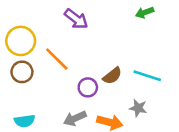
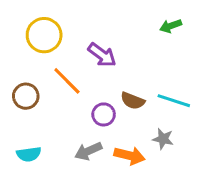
purple arrow: (76, 19) -> (102, 55), moved
yellow circle: (21, 41) -> (44, 35), moved
brown semicircle: (112, 76) -> (133, 101), turned 60

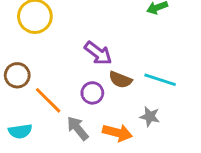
purple arrow: (102, 55) -> (98, 53), moved
orange line: (67, 81) -> (48, 100), moved
gray arrow: (88, 151) -> (78, 128), turned 75

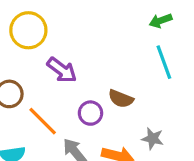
purple arrow: (98, 53) -> (62, 70), moved
cyan line: (160, 80) -> (164, 62), moved, turned 52

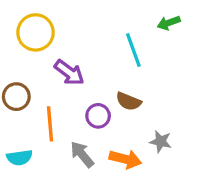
cyan line: (164, 62) -> (133, 50), moved
orange line: (43, 121) -> (50, 124), turned 40

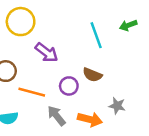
green arrow: (169, 23) -> (128, 25), moved
orange line: (50, 124) -> (32, 92), turned -70

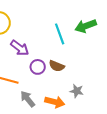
green arrow: (128, 25) -> (86, 26), size x1.5
purple circle: (69, 86) -> (38, 67), moved

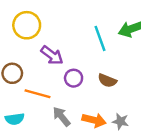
brown semicircle: (57, 66) -> (107, 81), moved
gray star: (77, 91) -> (120, 121), moved

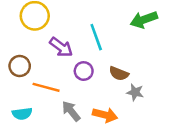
cyan line: (100, 38) -> (96, 37), moved
gray star: (120, 121) -> (135, 92), moved

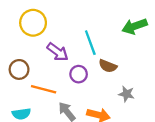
brown semicircle: (119, 74) -> (108, 66), moved

